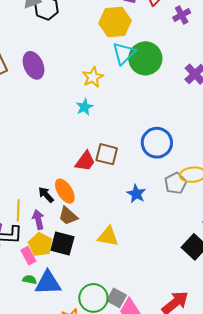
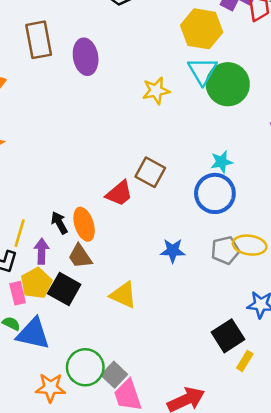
cyan triangle: (124, 53) -> (202, 71), turned -30
cyan star: (84, 107) -> (221, 162), moved
brown square: (107, 154) -> (150, 172), moved
blue star: (136, 194) -> (173, 251), turned 30

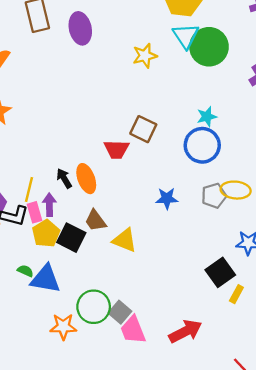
red trapezoid: (119, 193) -> (116, 149), turned 44
brown trapezoid: (80, 256) -> (95, 221), moved
pink rectangle: (18, 293) -> (34, 212), moved

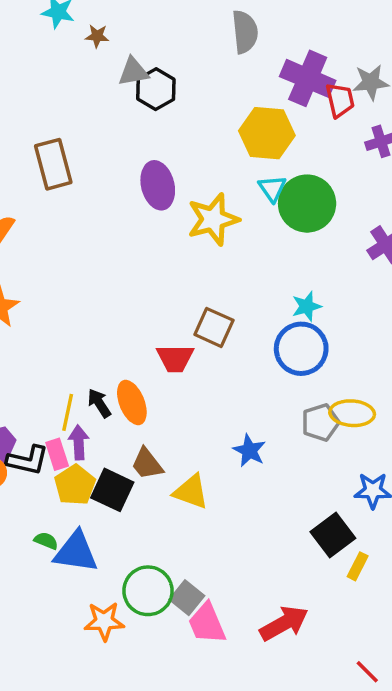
purple ellipse: (80, 28) -> (158, 185), moved
cyan triangle: (186, 36) -> (272, 188), size x0.7
yellow star: (145, 56) -> (213, 219), size x1.4
yellow line: (29, 189) -> (68, 412), moved
blue star: (167, 198) -> (249, 451), moved, turned 30

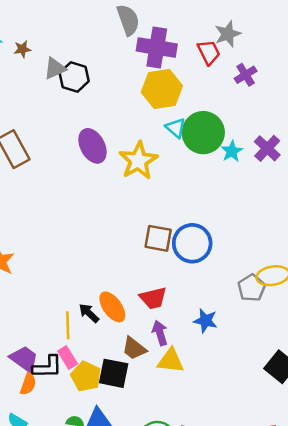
purple cross: (308, 78) -> (157, 48), moved
cyan star: (307, 306) -> (232, 151), moved
blue circle: (301, 349) -> (192, 243), moved
red trapezoid: (175, 358) -> (153, 298), moved
purple arrow: (79, 442) -> (160, 333), moved

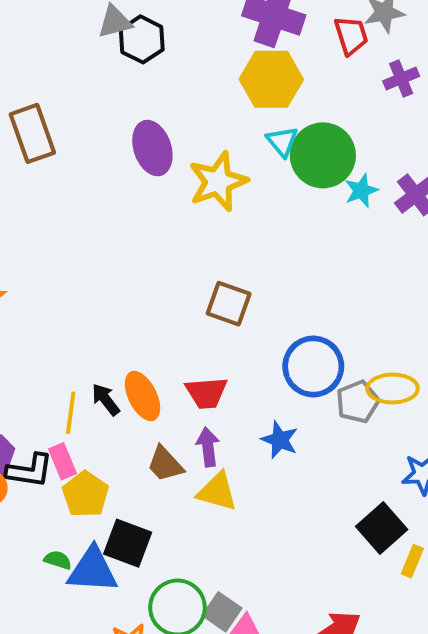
blue circle: (192, 243) -> (313, 366), moved
black square: (114, 373) -> (128, 543), moved

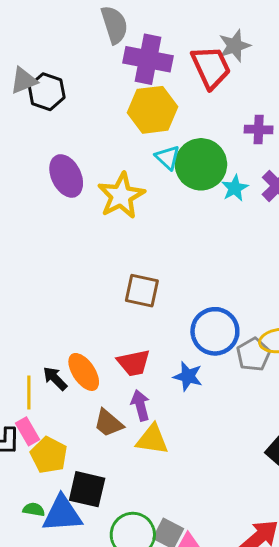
red trapezoid: (351, 35) -> (211, 67), size x1.4
purple cross: (401, 79) -> (259, 129), moved, turned 32
blue star: (280, 440) -> (188, 376), moved

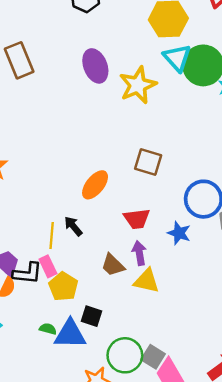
cyan triangle: (168, 158) -> (177, 58), size x1.4
orange ellipse: (84, 372) -> (95, 185), moved, turned 68
black square: (87, 489) -> (91, 316), size x0.7

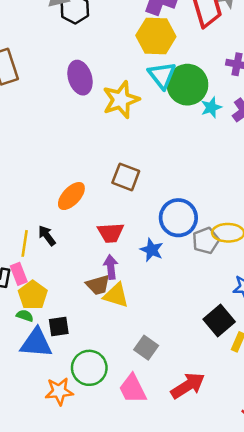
brown trapezoid: (113, 265) -> (98, 285), moved, turned -65
black square: (91, 316) -> (59, 327), turned -30
green semicircle: (48, 329) -> (25, 316), moved
gray square: (153, 357) -> (146, 348), moved

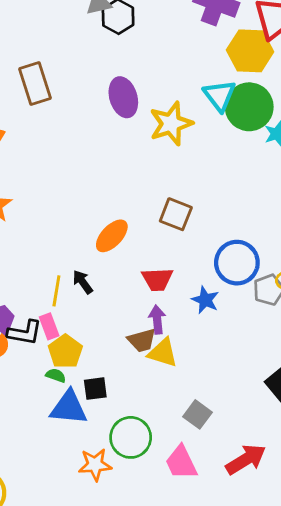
yellow hexagon: (156, 36) -> (250, 51), moved

